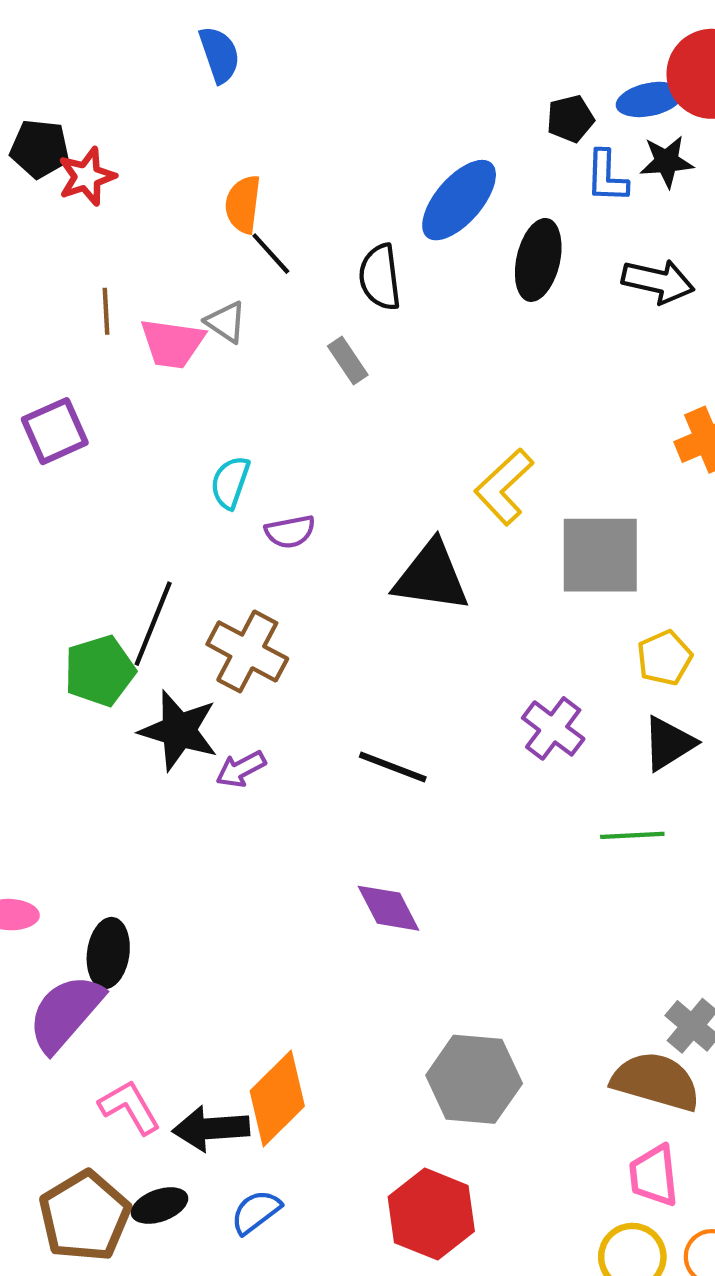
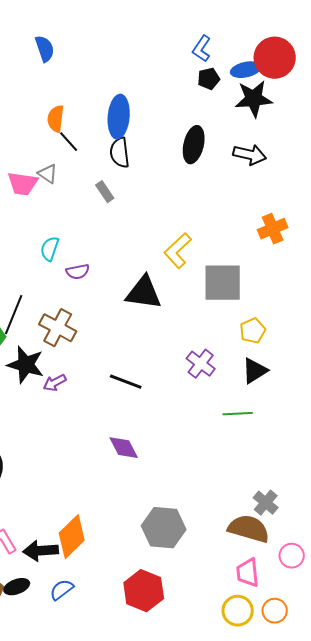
black star: (667, 162) -> (254, 99), size x1.5
blue L-shape: (607, 177) -> (202, 49), moved, turned 32
blue ellipse: (459, 200) -> (119, 117), moved, turned -36

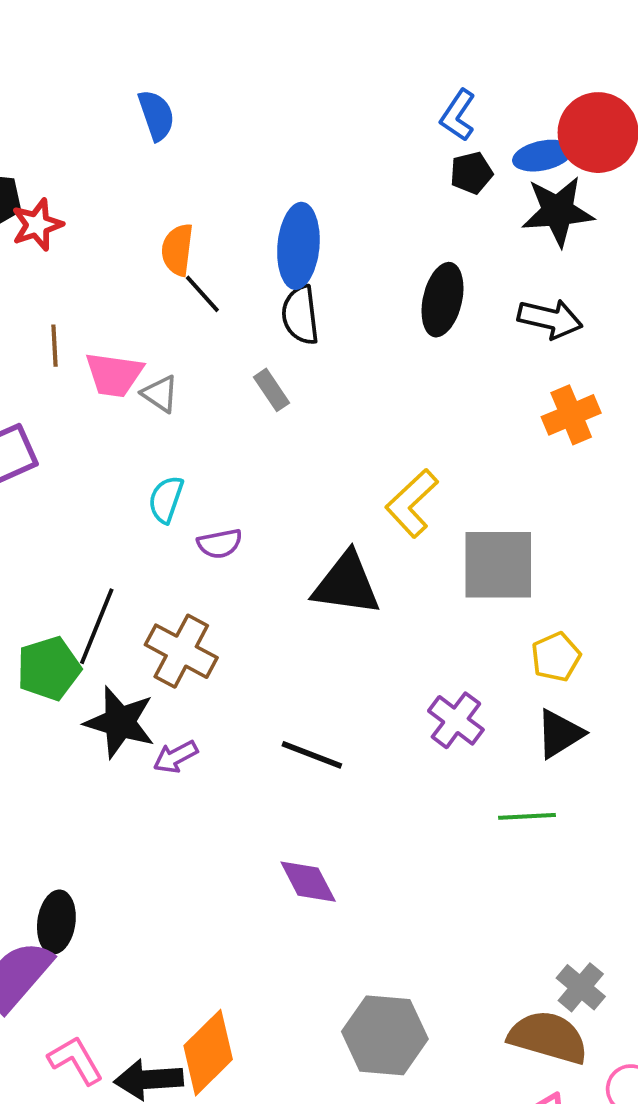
gray triangle: (48, 174) -> (160, 394), moved
orange cross: (273, 229) -> (571, 415), moved

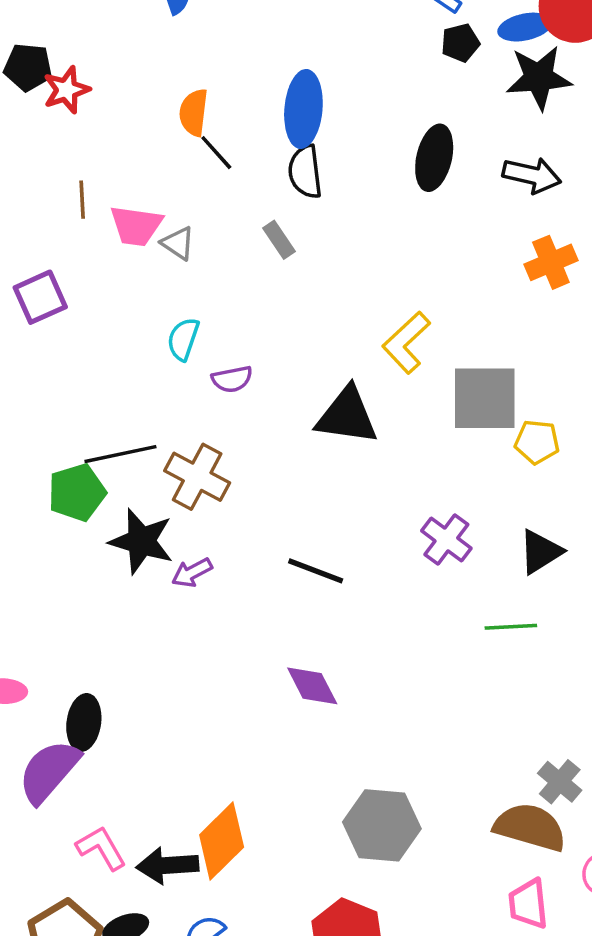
black line: (97, 626) -> (120, 454), turned 56
yellow pentagon: (556, 657) -> (537, 442), moved, turned 30

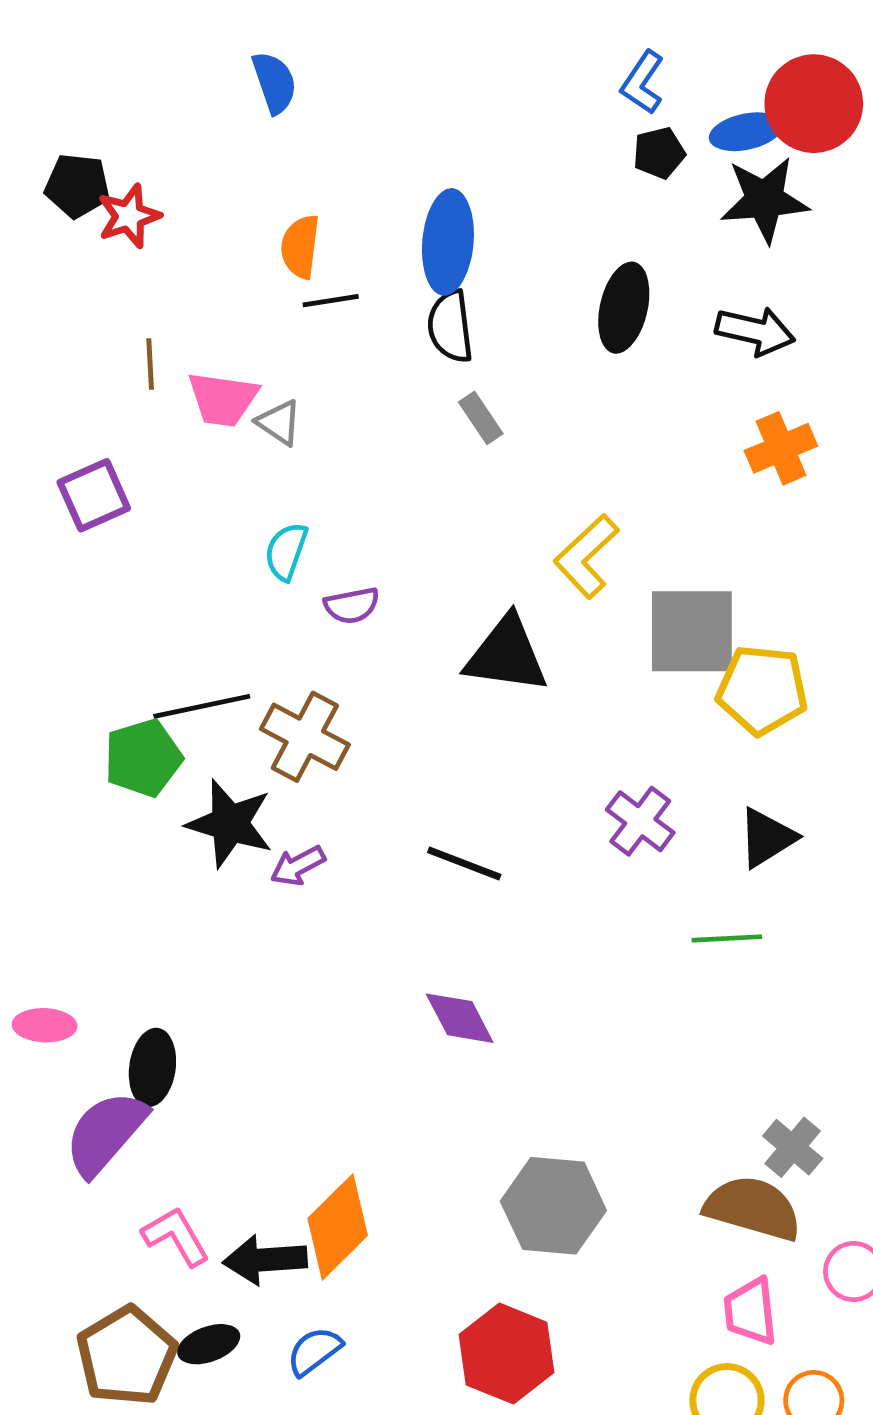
black line: (216, 153) -> (331, 301), turned -57
gray rectangle: (279, 240) -> (481, 418), moved
yellow pentagon: (537, 442) -> (762, 690), size x1.5

